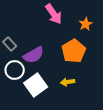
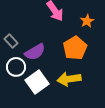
yellow arrow: (68, 82) -> (69, 79), size x1.6

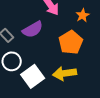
purple semicircle: (35, 52) -> (33, 29), moved

